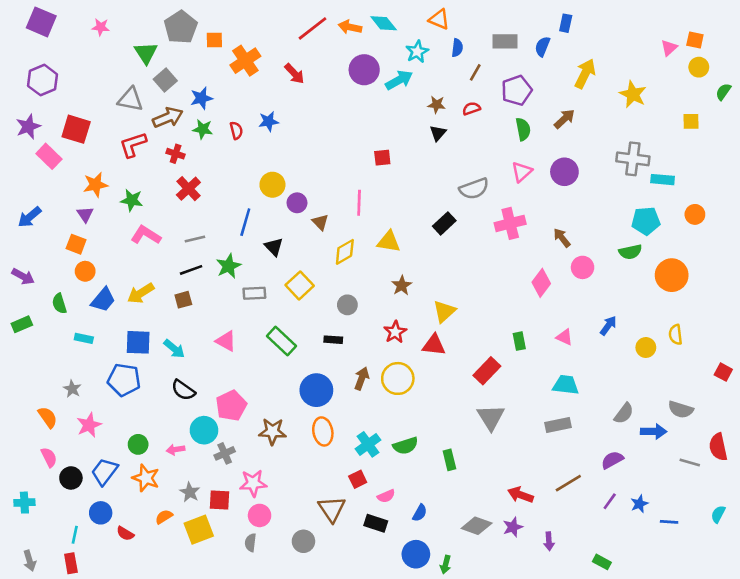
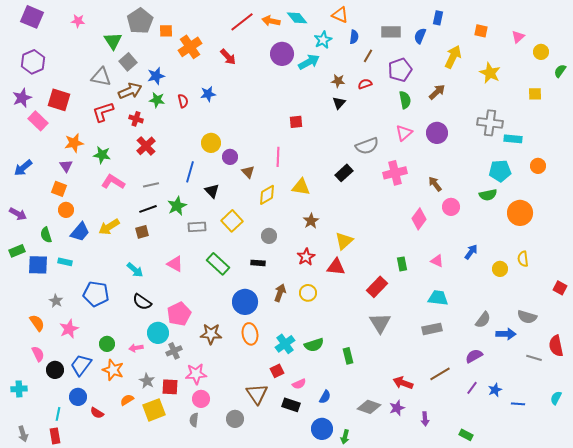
orange square: (695, 40) -> (481, 31), moved
blue square: (138, 342) -> (38, 265), moved
yellow circle: (398, 378) -> (308, 293), size x0.7

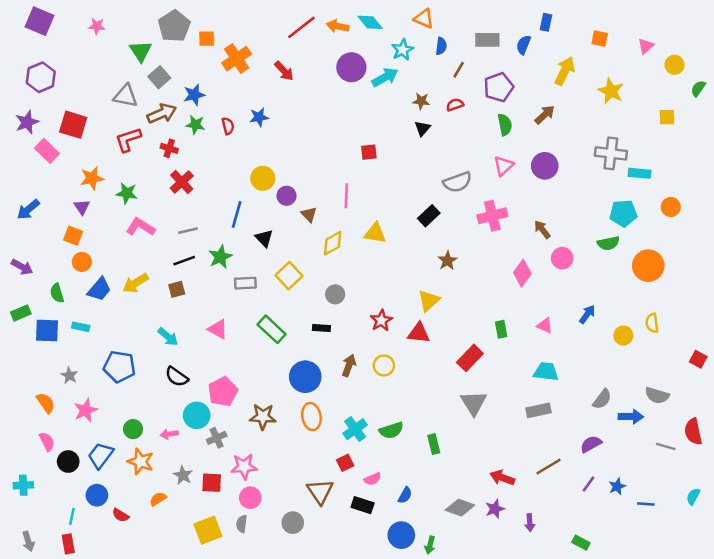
brown star: (311, 221) -> (447, 261), moved
yellow square: (154, 410) -> (208, 530), moved

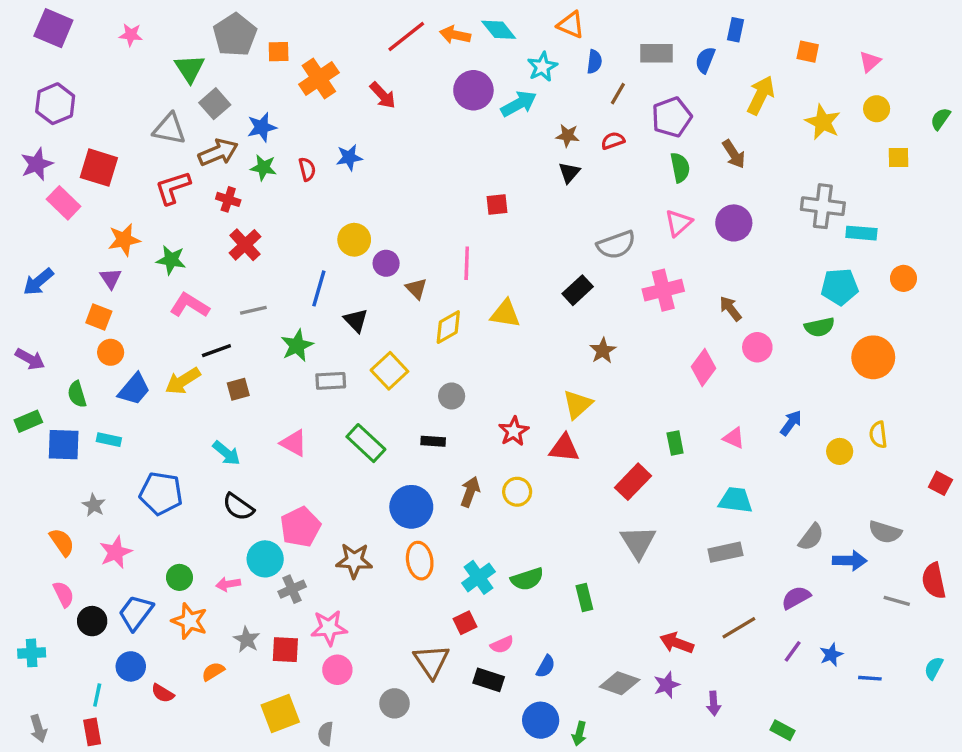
yellow circle: (675, 65) -> (877, 109), moved
brown arrow: (545, 115) -> (734, 154), turned 100
black line: (184, 261) -> (216, 351), moved
gray semicircle: (242, 524) -> (326, 734), moved

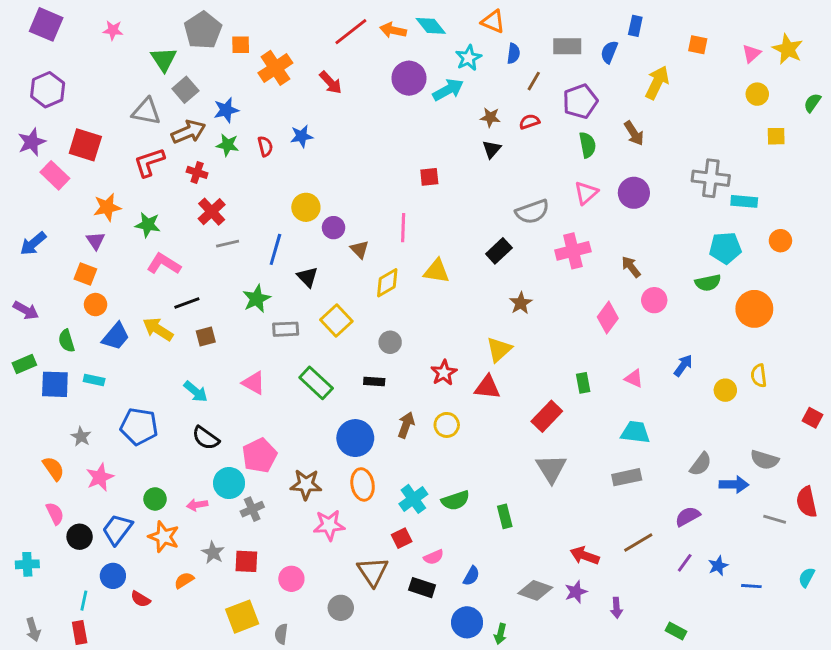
yellow star: (823, 122) -> (788, 49), moved
gray line: (253, 310) -> (228, 244), moved
yellow arrow: (183, 381) -> (158, 329), turned 64
pink star: (329, 628) -> (329, 525), moved

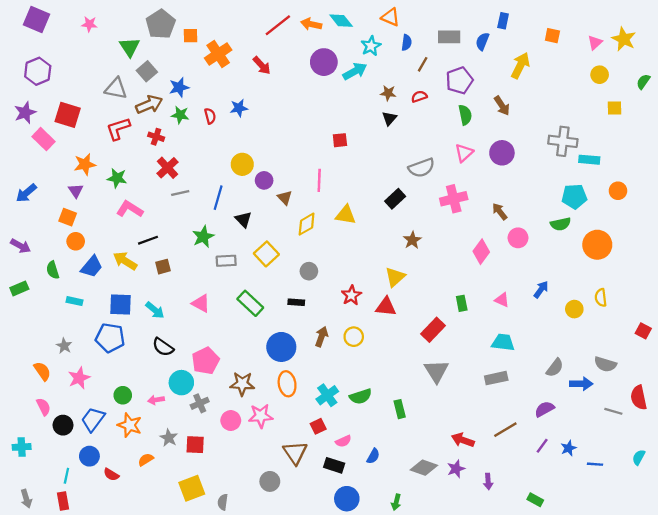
blue square: (55, 384) -> (120, 304), moved
pink circle: (291, 579) -> (231, 421), moved
blue circle: (467, 622) -> (347, 499), moved

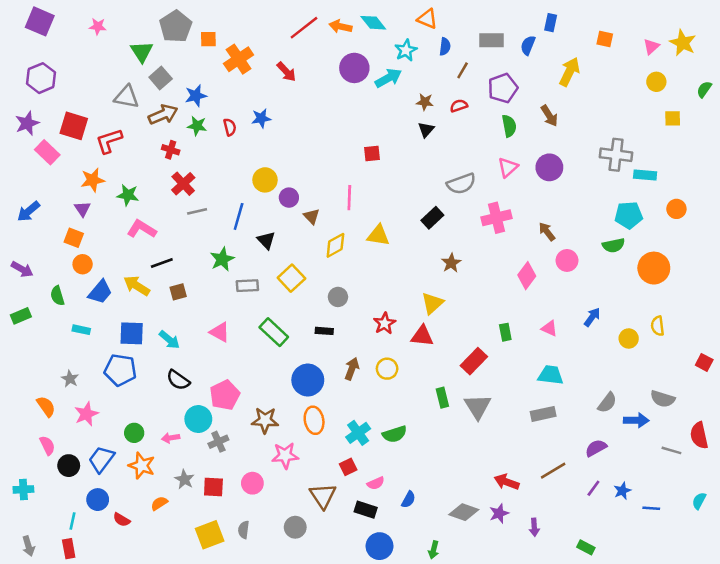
red L-shape: (118, 129) -> (109, 141), moved
green rectangle: (400, 409) -> (442, 398), moved
pink circle: (231, 421) -> (252, 483), moved
gray semicircle: (223, 502) -> (244, 530), moved

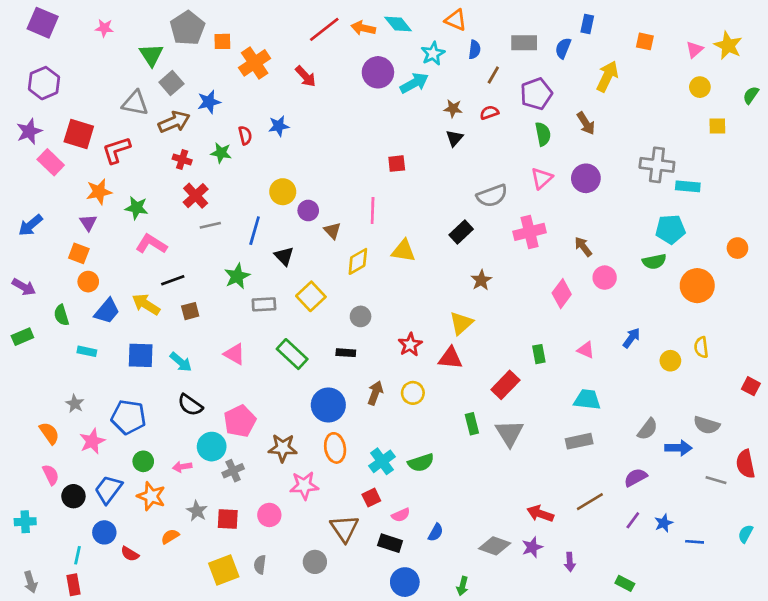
green star: (197, 126) -> (221, 153), moved
orange circle: (676, 209) -> (737, 248), moved
blue pentagon: (120, 370) -> (128, 417), moved

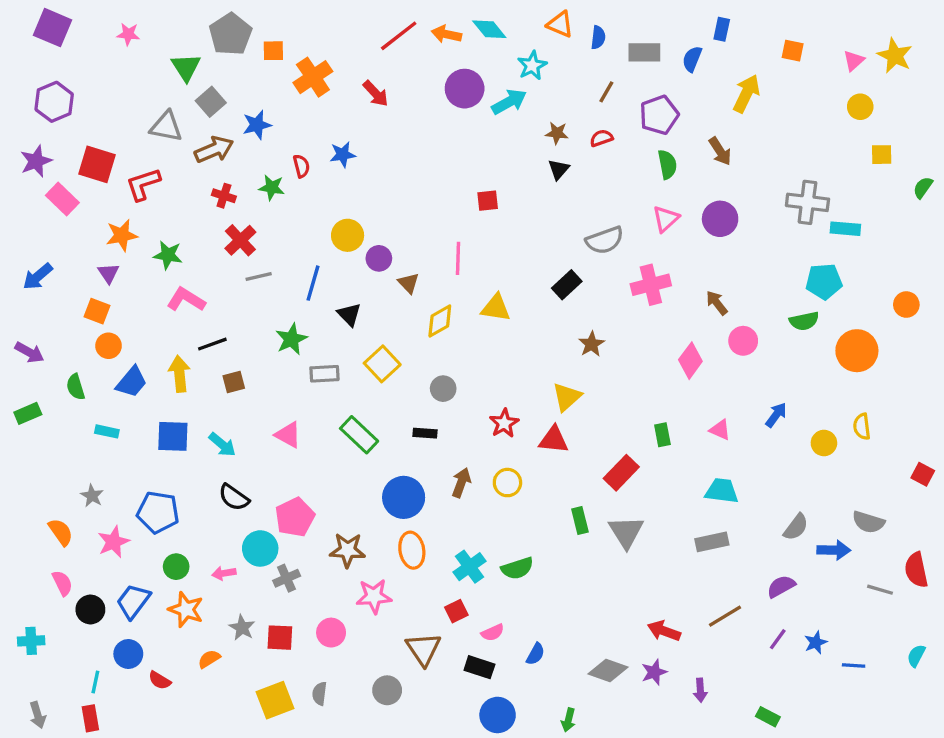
blue semicircle: (475, 50) -> (598, 37), moved
green semicircle: (751, 95) -> (923, 187), moved
yellow arrow: (146, 304) -> (179, 374), turned 52

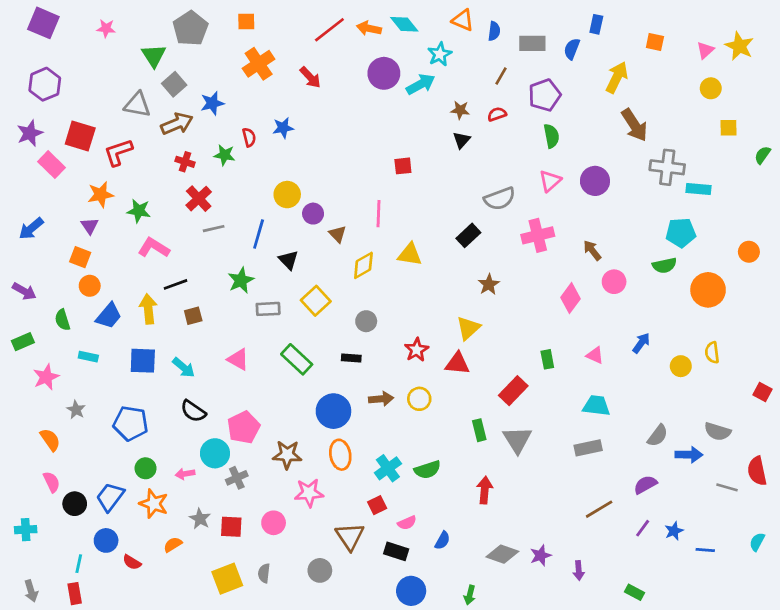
orange square: (273, 51) -> (246, 22), moved
brown arrow: (720, 151) -> (634, 125), moved, size x1.4
brown arrow: (461, 483) -> (381, 399), turned 65
pink star: (113, 542) -> (46, 377), moved
red arrow: (664, 631) -> (485, 490), moved, turned 75

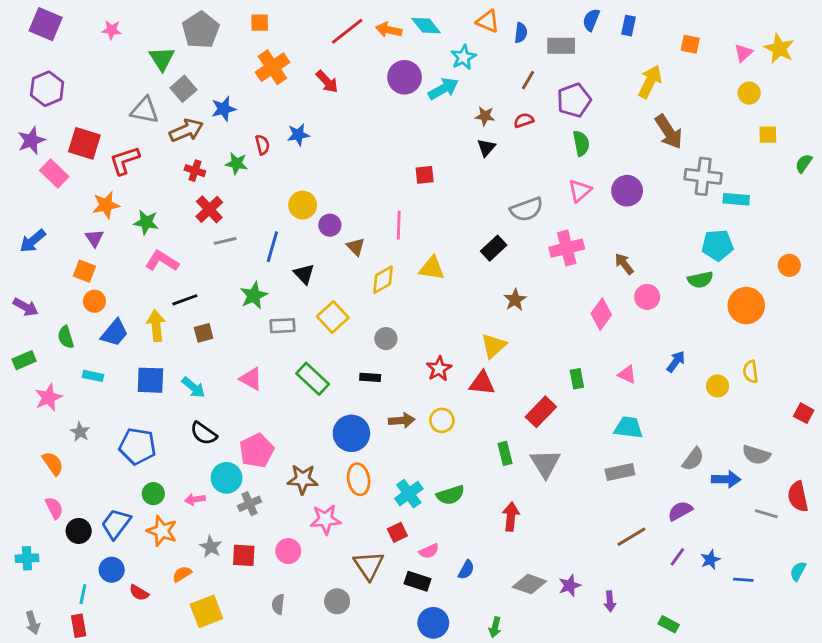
blue semicircle: (572, 49) -> (591, 20), moved
yellow square: (227, 579) -> (206, 611), moved

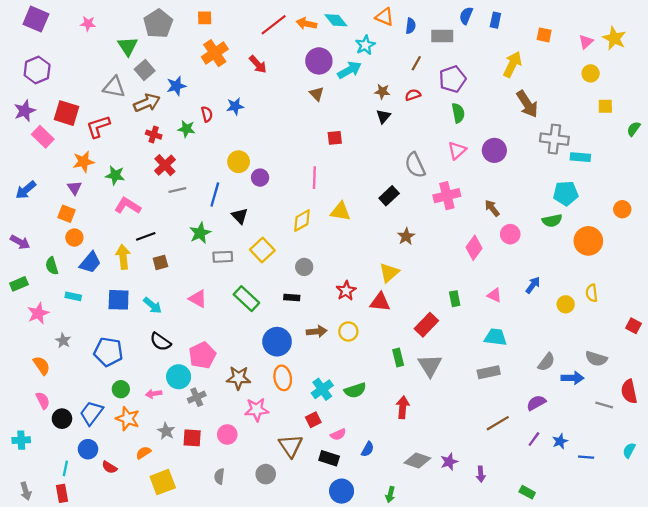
gray semicircle: (527, 209) -> (415, 165), turned 85
brown triangle: (356, 247) -> (317, 94), moved

